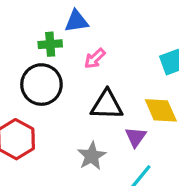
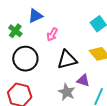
green cross: (50, 44) -> (15, 31), moved, turned -32
purple triangle: (136, 137) -> (83, 80), moved, turned -32

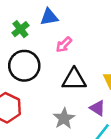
purple triangle: (83, 80) -> (97, 108), moved

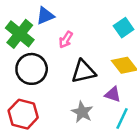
green cross: (20, 29) -> (20, 34), size x1.6

